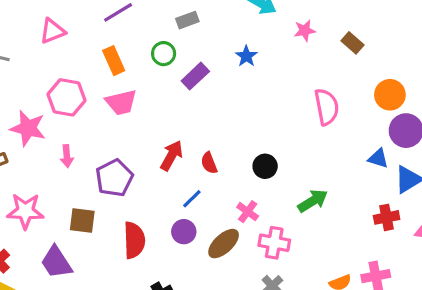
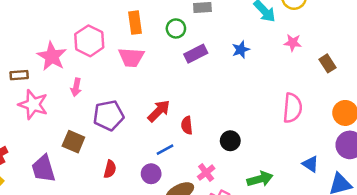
blue triangle: (378, 158) -> (310, 164), moved
pink star: (25, 211) -> (33, 105), moved
red semicircle: (134, 240) -> (110, 169), size x0.6

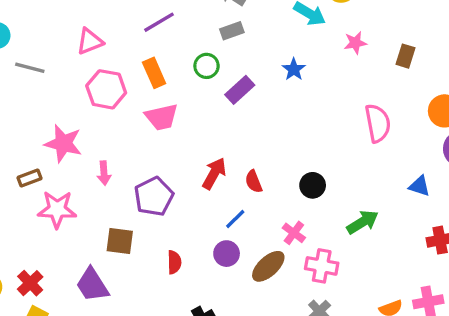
pink hexagon: (89, 41) -> (106, 89), moved
brown rectangle: (328, 63) -> (405, 56), turned 66

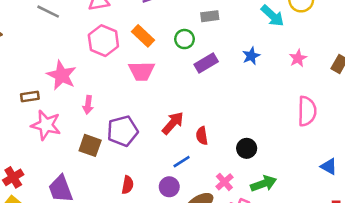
pink star: (355, 43) -> (298, 58), moved, turned -30
orange rectangle: (154, 73) -> (143, 36), turned -35
green arrow: (363, 222) -> (264, 184), moved
brown square: (120, 241) -> (90, 145), moved

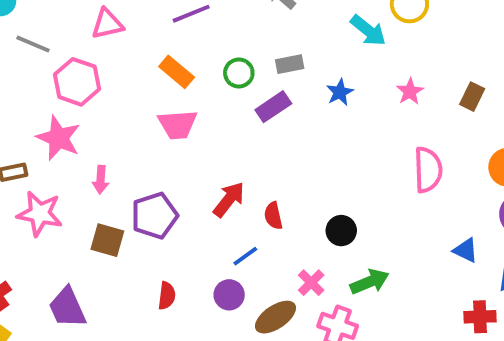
gray rectangle: (210, 16) -> (290, 64), moved
pink hexagon: (103, 41) -> (77, 82), moved

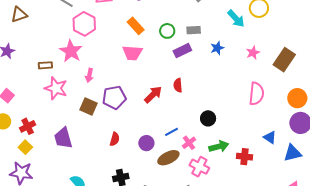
brown rectangle: (472, 97) -> (284, 60), size x1.6
red semicircle: (273, 216) -> (178, 85), moved
blue line: (245, 256) -> (171, 132), moved
red cross: (480, 317) -> (245, 157), moved

